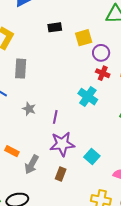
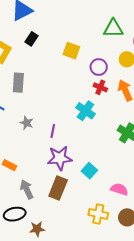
black rectangle: (55, 27) -> (32, 39), moved, turned -48
yellow square: (84, 38) -> (71, 51), moved, turned 36
gray arrow: (32, 165) -> (27, 189), moved, turned 126
brown rectangle: (61, 174) -> (58, 188), size x1.6

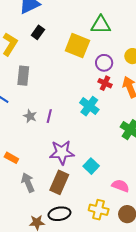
green triangle: (113, 28) -> (101, 25), moved
yellow square: (71, 51) -> (77, 46), size x1.4
purple line: (53, 131) -> (49, 116), moved
black ellipse: (15, 214) -> (59, 214), moved

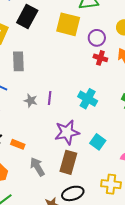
black rectangle: (38, 32) -> (27, 17), size x1.6
cyan cross: (89, 106) -> (88, 99), moved

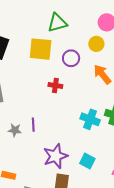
red cross: (100, 58) -> (55, 86), moved
cyan cross: (88, 99) -> (90, 119), moved

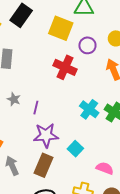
red cross: (55, 86) -> (65, 67), size x1.6
purple line: (33, 125) -> (36, 108), moved

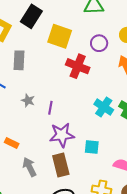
yellow square: (61, 28) -> (60, 36), moved
cyan square: (75, 149) -> (92, 147), turned -35
brown rectangle: (44, 165) -> (61, 165), turned -35

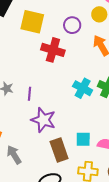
purple star: (62, 135) -> (43, 120), turned 30
cyan square: (92, 147) -> (83, 139), moved
brown rectangle: (61, 165) -> (59, 150), moved

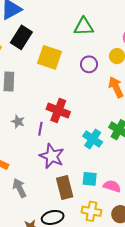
red cross: (53, 50) -> (58, 110), moved
cyan cross: (83, 88) -> (93, 139), moved

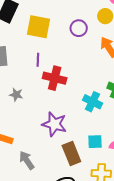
purple line: (40, 129) -> (38, 60), moved

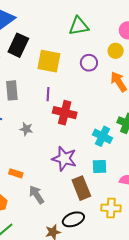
cyan square: (95, 142) -> (100, 166), moved

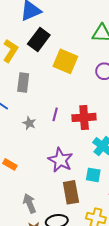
purple line: (48, 94) -> (55, 114), moved
red cross: (65, 113) -> (84, 117), moved, turned -30
gray arrow: (37, 195) -> (29, 203), moved

